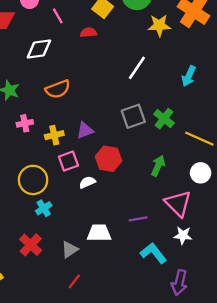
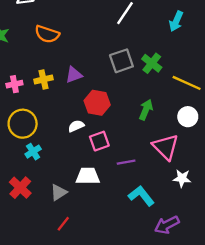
orange semicircle: (58, 89) -> (47, 34), turned 40
pink cross: (25, 123) -> (14, 84), moved
pink square: (68, 161) -> (99, 141), moved
white star: (183, 235) -> (182, 178), moved
purple arrow: (179, 283) -> (167, 225), turned 50

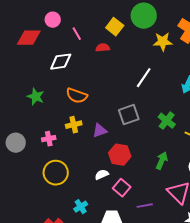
gray square: (121, 61) -> (129, 115), moved
yellow cross: (44, 79) -> (74, 125), moved
pink square: (99, 141) -> (122, 188), turned -30
cyan cross: (33, 152) -> (81, 207), moved

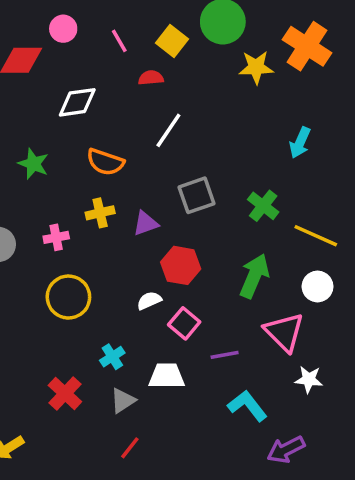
pink line: (77, 34) -> (119, 41), moved
white line: (144, 78) -> (168, 130), moved
green arrow: (162, 161) -> (254, 276), size x1.4

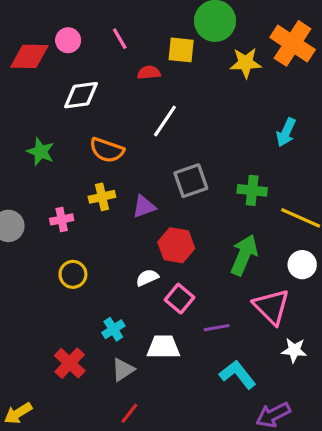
pink circle: (63, 29) -> (68, 40), moved
yellow square: (172, 41) -> (181, 50), moved, turned -32
green cross: (263, 206) -> (252, 190), turned -32
yellow circle: (68, 297) -> (73, 274), size x0.7

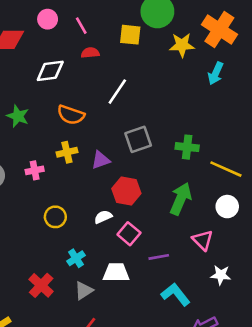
pink circle: (68, 40) -> (48, 19), moved
red semicircle: (149, 73) -> (90, 53), moved
cyan arrow: (286, 132) -> (216, 73), moved
yellow circle: (73, 274) -> (55, 217), moved
pink triangle: (272, 307) -> (203, 240), size x0.7

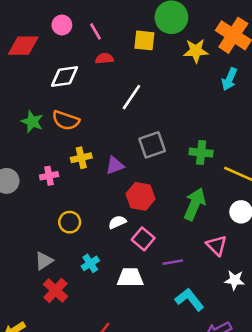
orange semicircle: (71, 115) -> (66, 120), moved
gray triangle: (84, 291) -> (44, 261), moved

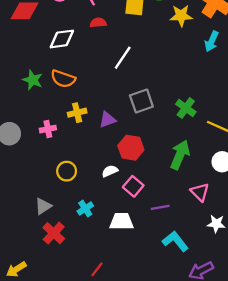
green cross: (201, 153) -> (186, 108), turned 30

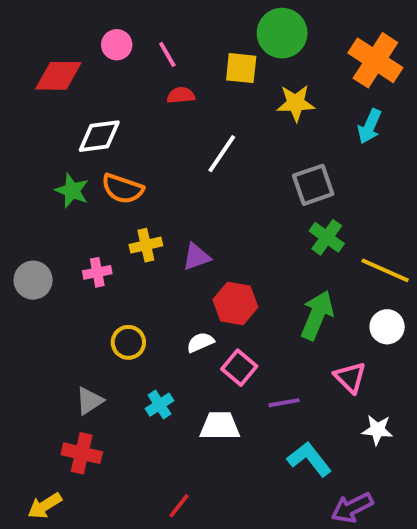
yellow star: (181, 16) -> (296, 103), moved
white diamond: (62, 39) -> (99, 136), moved
gray square: (141, 101) -> (313, 185), moved
red cross: (54, 233) -> (82, 453), moved, turned -30

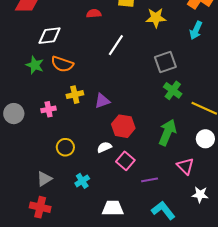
white trapezoid: (220, 426) -> (113, 208), moved

